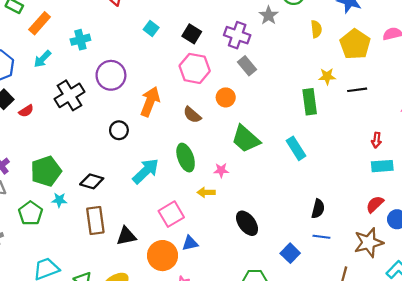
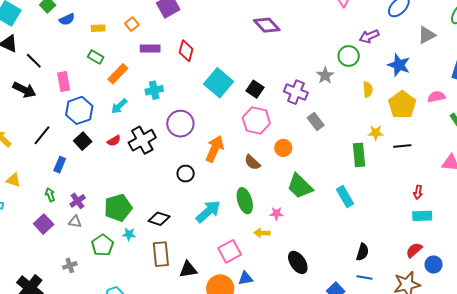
cyan square: (151, 29) -> (219, 83), size x2.0
gray rectangle: (247, 66) -> (316, 122), moved
red semicircle: (26, 111) -> (114, 141), moved

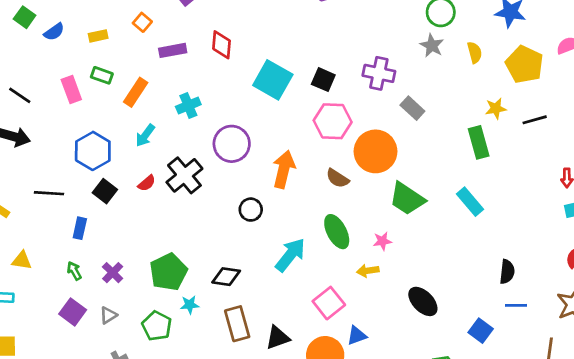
gray star: (325, 75) -> (432, 46), moved
pink rectangle: (64, 81) -> (71, 89), moved
black line: (42, 135) -> (49, 193), turned 65
orange circle: (283, 148) -> (375, 151), size x1.8
gray triangle: (75, 222) -> (108, 315), moved, turned -32

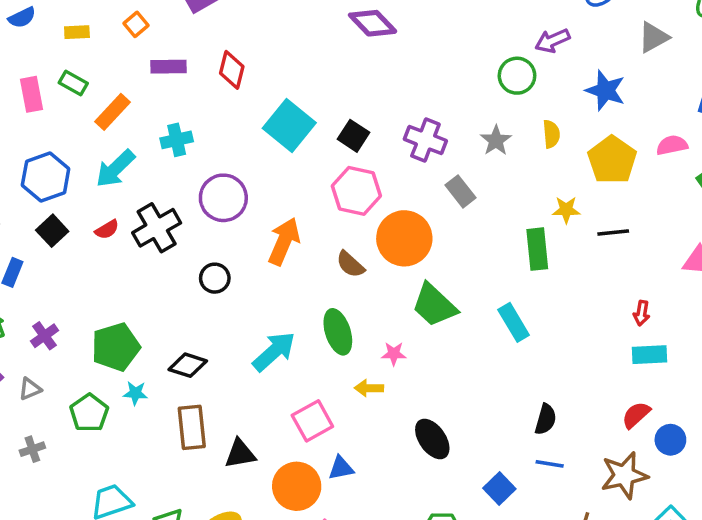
gray star: (432, 46) -> (496, 140), moved
cyan arrow: (145, 135) -> (115, 169), size x1.4
black circle: (251, 210) -> (215, 278), moved

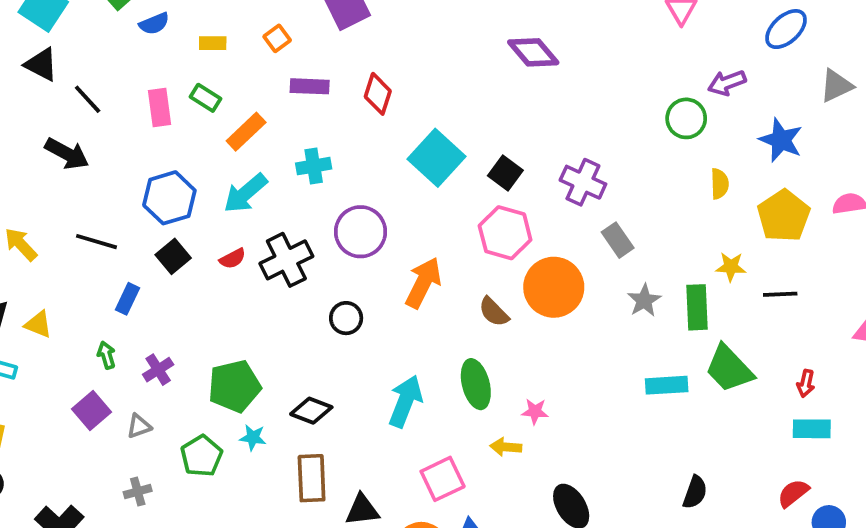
gray star: (496, 140) -> (644, 300), moved
green trapezoid: (434, 305) -> (729, 369), moved
cyan rectangle: (514, 322) -> (667, 385), turned -66
cyan arrow: (274, 351) -> (405, 401), turned -30

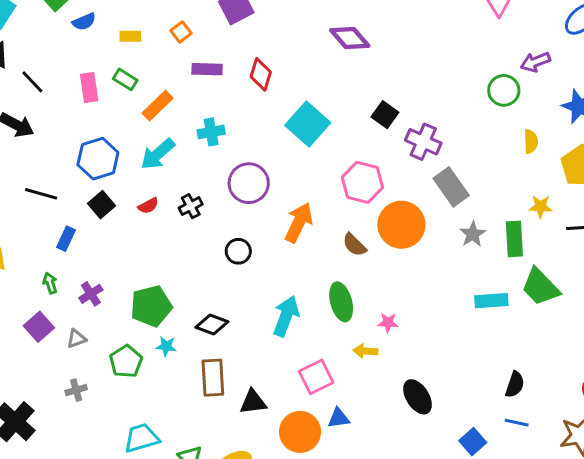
purple diamond: (533, 52) -> (350, 38), moved
black square: (505, 173) -> (385, 115), moved
gray rectangle: (618, 240) -> (451, 187), size x1.4
black cross: (286, 260) -> (191, 206), size x0.6

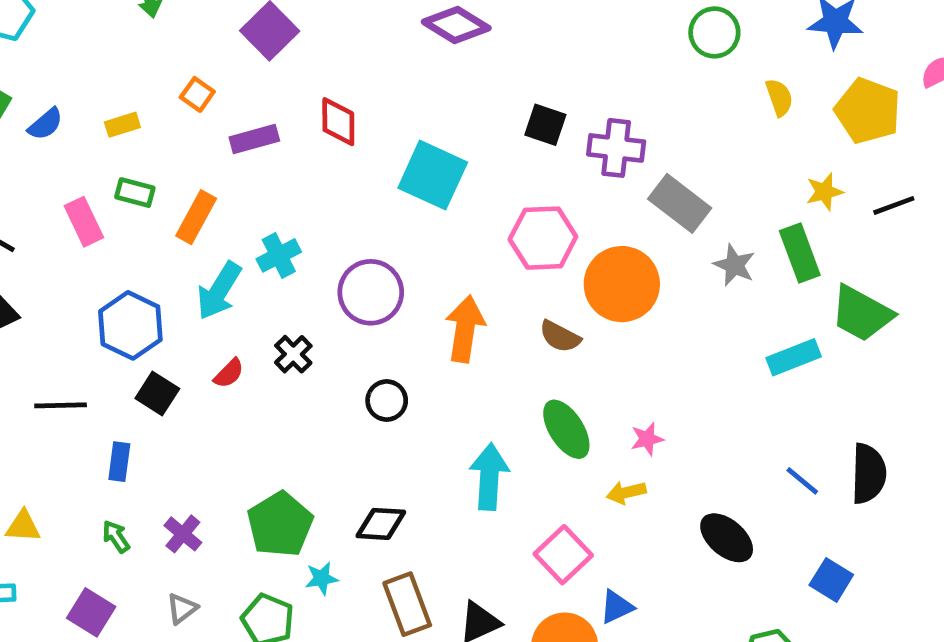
cyan cross: (211, 132) -> (279, 255), moved
purple square: (39, 327) -> (91, 612), moved
black semicircle: (515, 384) -> (868, 474), size x1.4
blue line: (517, 423) -> (802, 481), moved, turned 45

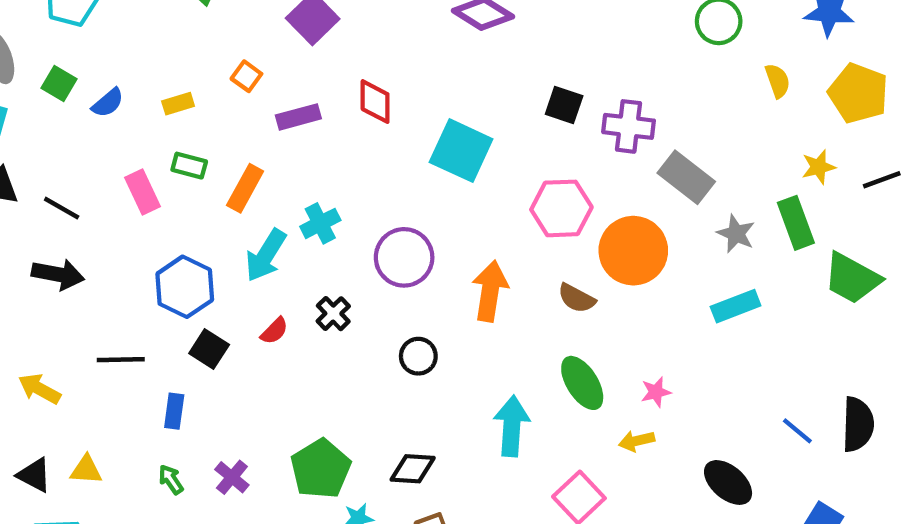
cyan rectangle: (794, 357) -> (736, 306), moved

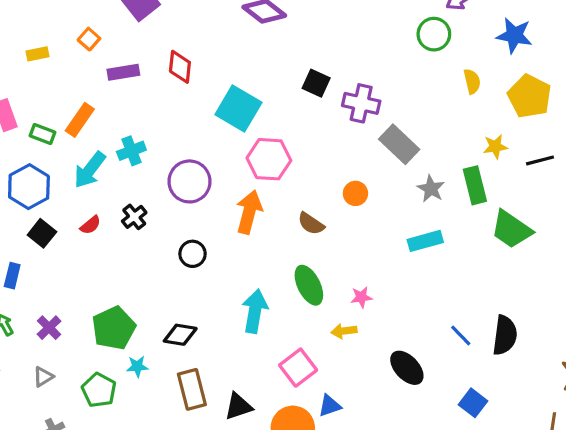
green rectangle: (189, 166) -> (43, 134), moved
pink hexagon: (561, 208) -> (269, 159), moved
orange circle: (633, 251) -> (355, 193), size x0.5

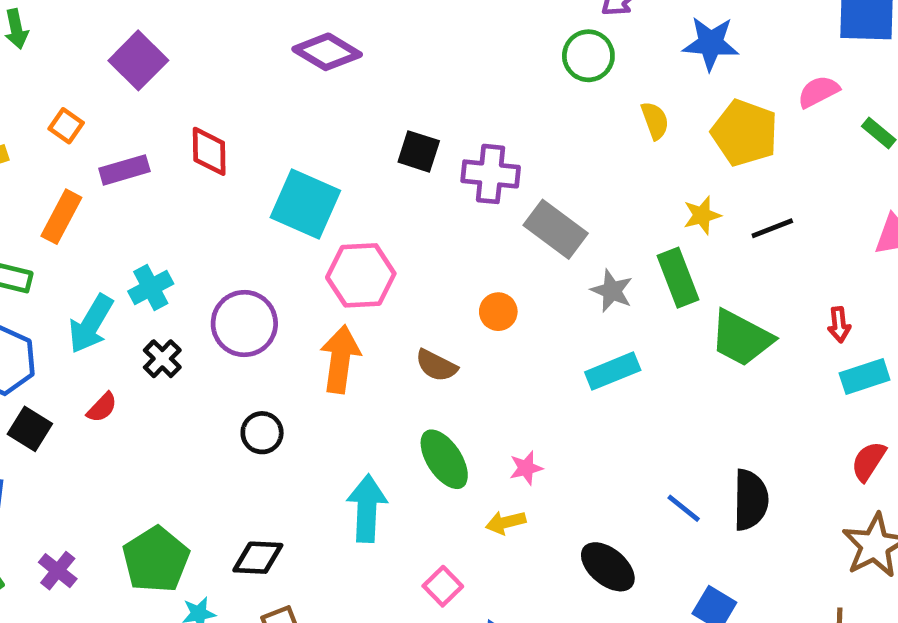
orange rectangle: (80, 120) -> (61, 217), moved
black cross: (134, 217) -> (162, 359), moved
pink square: (298, 368) -> (443, 586), size x0.7

